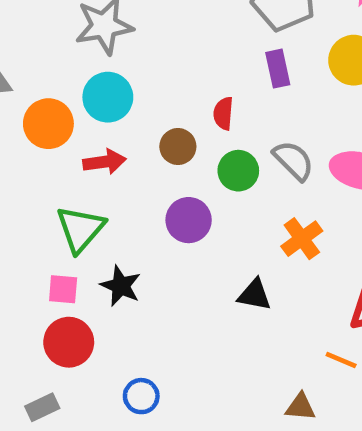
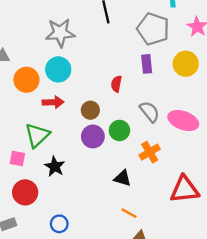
brown circle: (178, 147) -> (90, 110), moved
green circle: (238, 171) -> (119, 130), moved
pink square: (63, 289) -> (17, 159), moved
orange line: (341, 360) -> (129, 213), moved

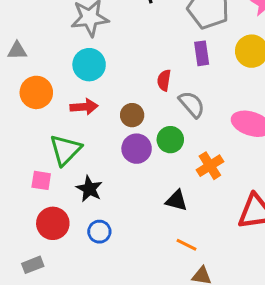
orange circle: (26, 80) -> (36, 92), moved
gray semicircle: (150, 112) -> (192, 104), moved
blue circle: (59, 224) -> (99, 232), moved

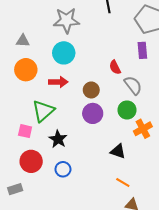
gray triangle: (17, 51) -> (23, 41), moved
red semicircle: (164, 80) -> (115, 67), turned -40
green circle: (170, 140) -> (127, 110), moved

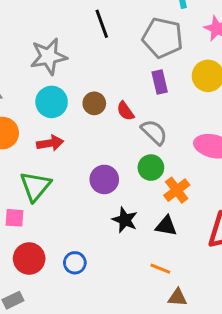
brown circle: (91, 90) -> (94, 103), moved
black star: (58, 139) -> (125, 220), moved
black triangle: (118, 151) -> (166, 226), moved

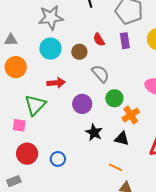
red semicircle: (125, 111) -> (99, 40), moved
gray semicircle: (154, 132) -> (100, 74), moved
red arrow: (50, 143) -> (56, 83), moved

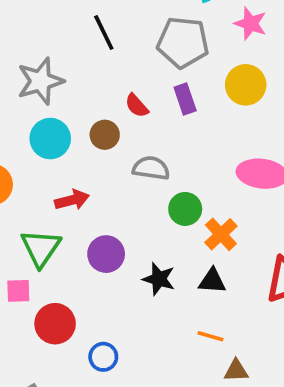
gray semicircle: (100, 74) -> (151, 168), turned -30
purple circle: (82, 104) -> (106, 254), moved
red circle: (27, 154) -> (55, 324), moved
blue circle: (58, 159) -> (103, 357), moved

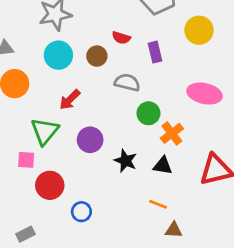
purple rectangle: (185, 99) -> (155, 52), moved
red semicircle: (137, 106) -> (121, 38), turned -36
red arrow: (72, 200) -> (70, 100), turned 145

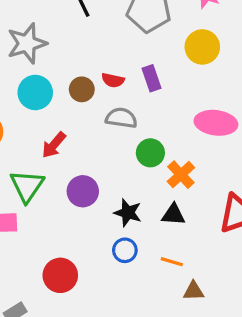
red semicircle: (121, 38) -> (113, 80), moved
red circle: (50, 185) -> (60, 275), moved
blue circle: (81, 212) -> (125, 250), moved

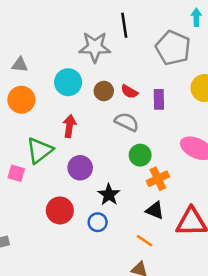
gray star: (27, 43) -> (95, 47), moved
red arrow: (54, 145) -> (69, 126), turned 130
black triangle: (173, 214) -> (155, 210), moved
orange line: (172, 262) -> (144, 241), moved
red circle: (60, 275) -> (60, 210), moved

